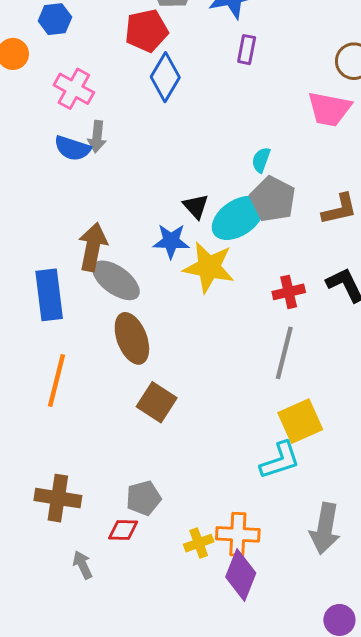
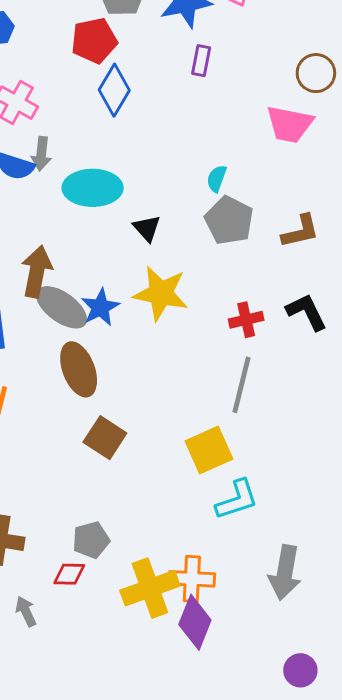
cyan ellipse: (238, 218) -> (93, 188), moved, turned 34
blue star: (171, 241) -> (100, 307), moved, turned -30
yellow square: (300, 421) -> (209, 450), moved
yellow cross: (199, 543) -> (150, 588), size x1.8

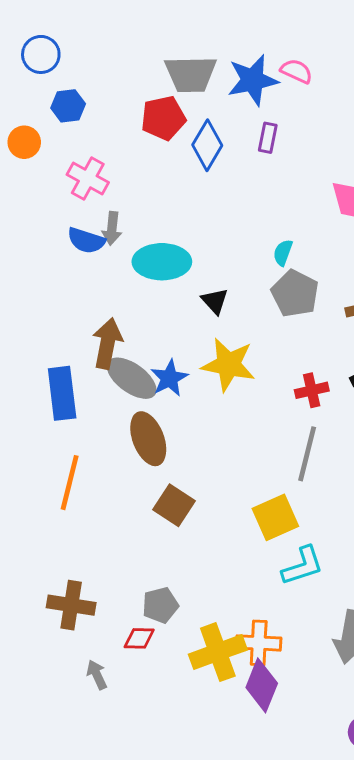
blue diamond: (114, 90) -> (207, 145), moved

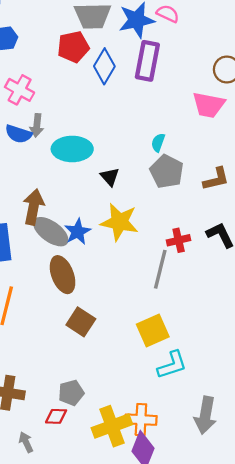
purple rectangle: (268, 138) -> (147, 61), size x1.8
gray line: (307, 454) -> (160, 269), moved

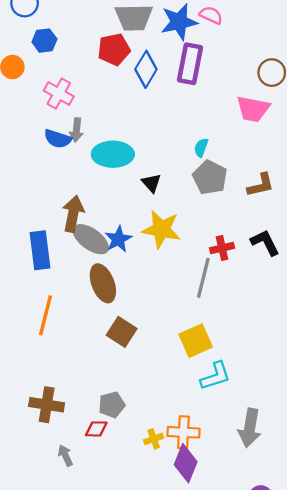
yellow cross: (112, 426) -> (154, 439), size x0.5

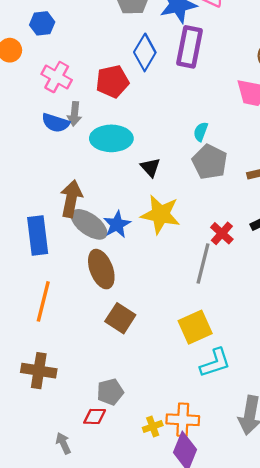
red pentagon: (114, 49) -> (112, 81), moved
red cross: (222, 248) -> (222, 233), turned -35
brown cross: (47, 405) -> (39, 371), moved

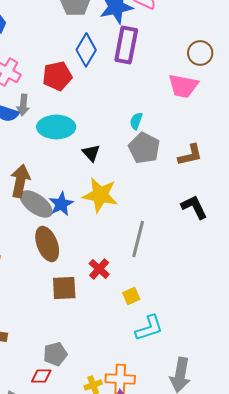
red cross: (222, 233) -> (99, 269), moved
brown square: (120, 318) -> (64, 288), turned -36
yellow square: (195, 327) -> (131, 296), size x0.6

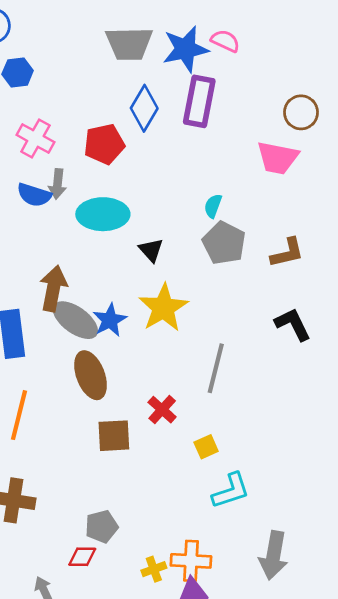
yellow star: (100, 195) -> (163, 308), turned 30

